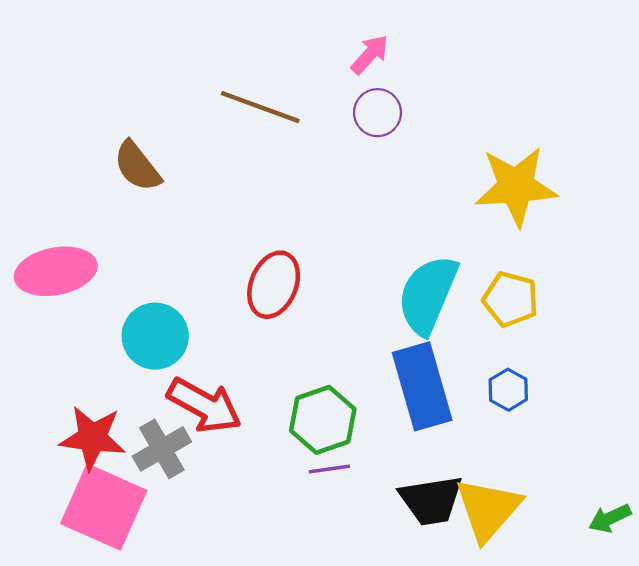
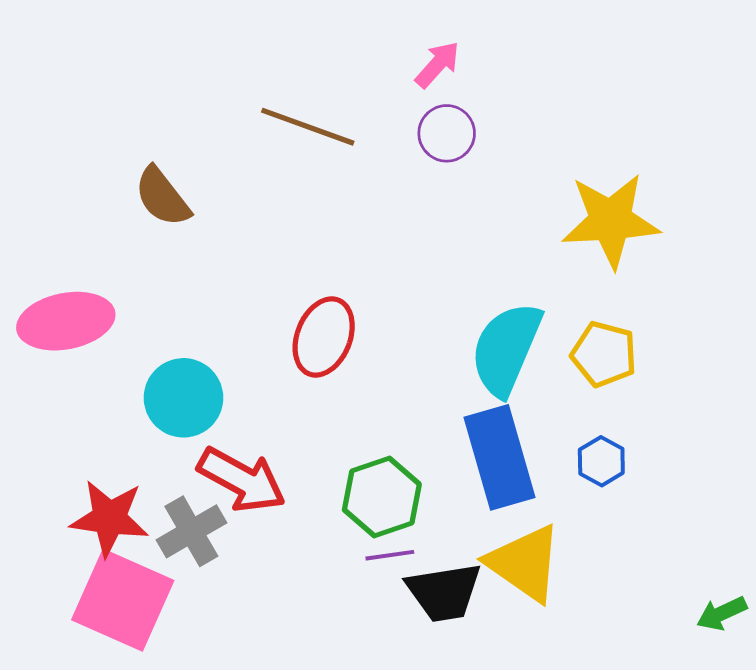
black trapezoid: (431, 500) -> (444, 592), moved
yellow triangle: (488, 509) -> (525, 563), moved, turned -36

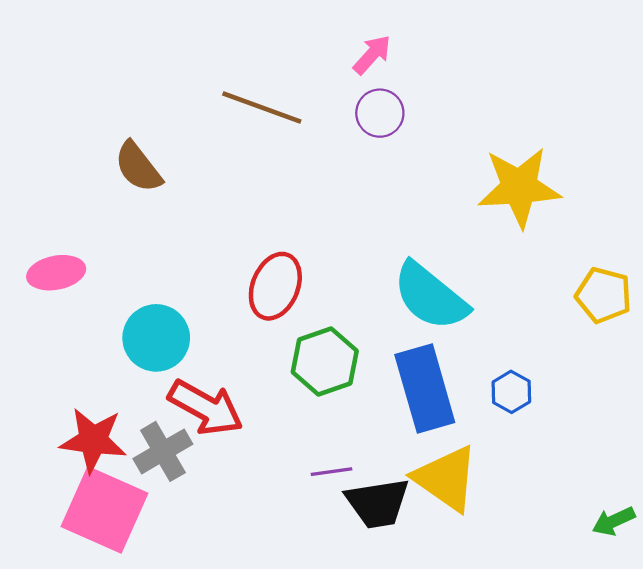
pink ellipse: (66, 321) -> (56, 273), size x0.7
cyan semicircle: (506, 349) -> (430, 296), turned -74
yellow pentagon: (604, 354) -> (604, 295), moved
green hexagon: (382, 497) -> (325, 361), moved

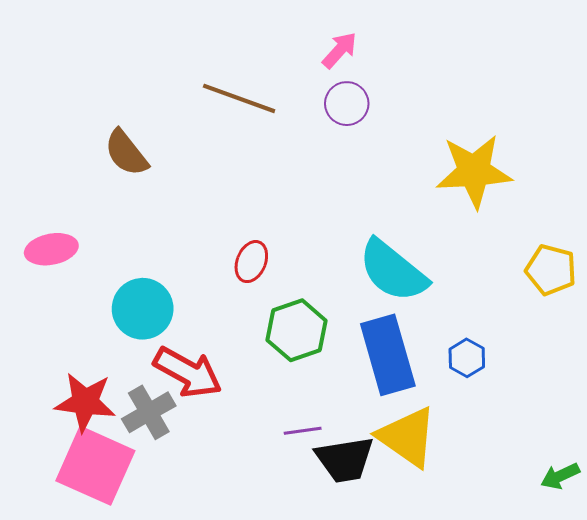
red ellipse: (275, 286) -> (251, 262), size x0.7

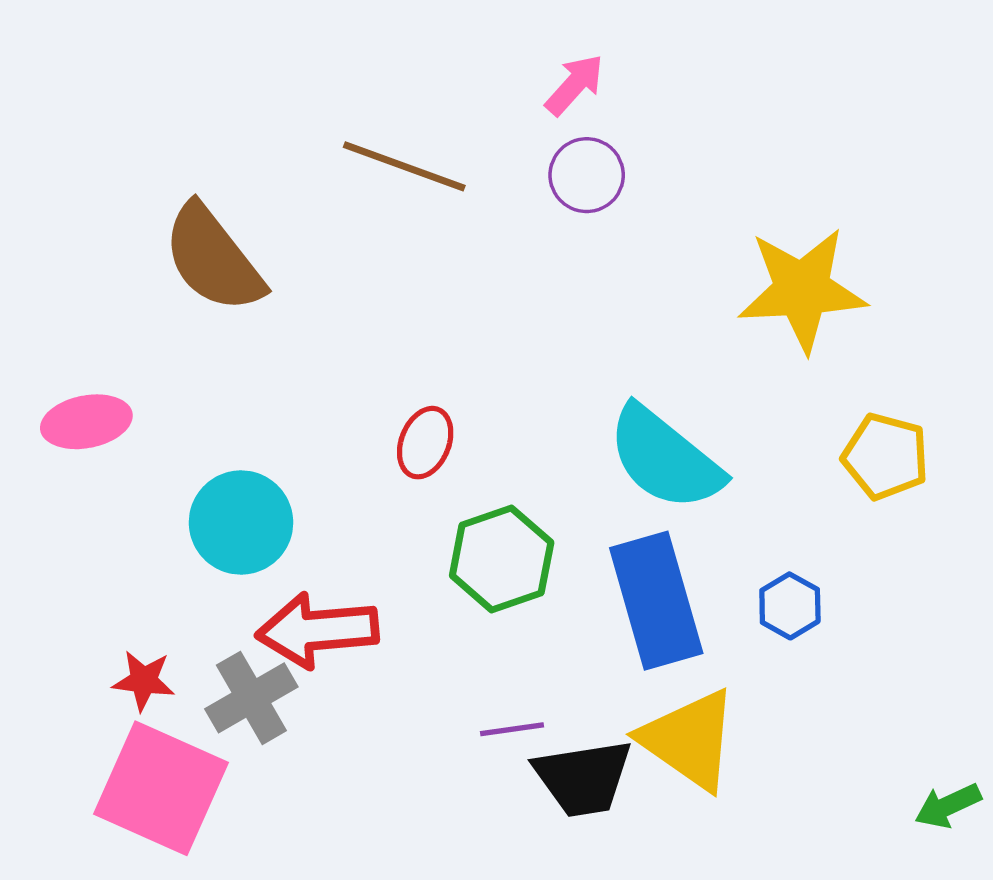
brown semicircle: (126, 153) -> (213, 258), size x1.4
yellow pentagon: (551, 270) -> (885, 457), moved
red arrow: (188, 372) -> (317, 630), turned 146
red star: (85, 402) -> (144, 681), size x0.6

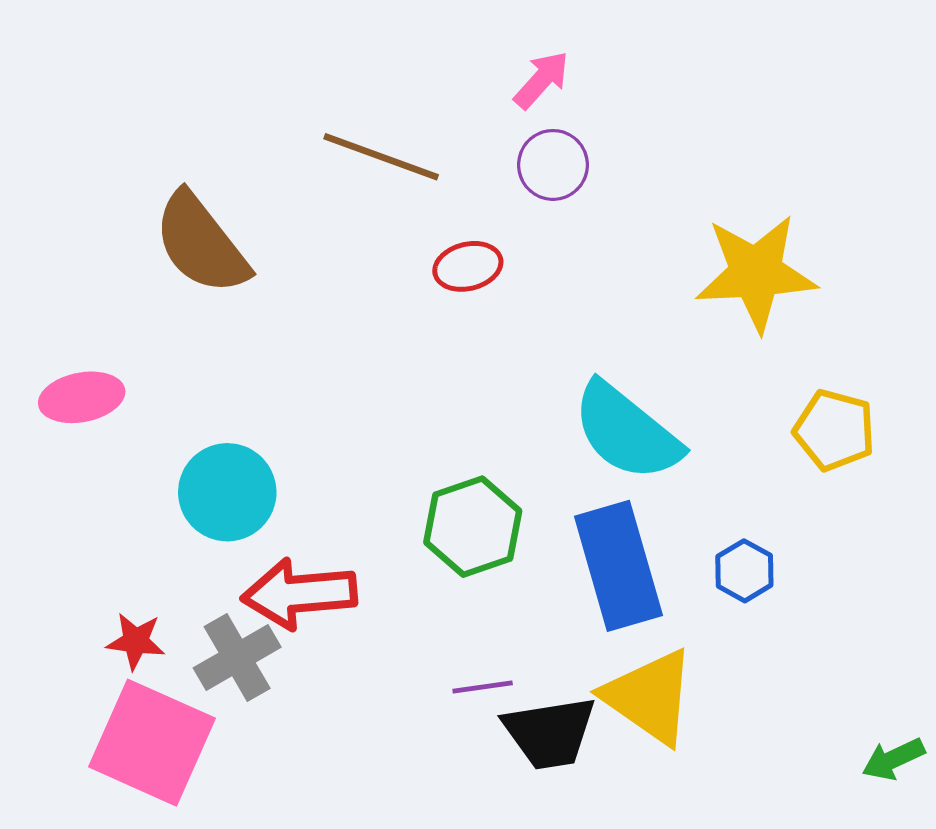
red ellipse: (425, 443) -> (468, 266), moved, turned 54

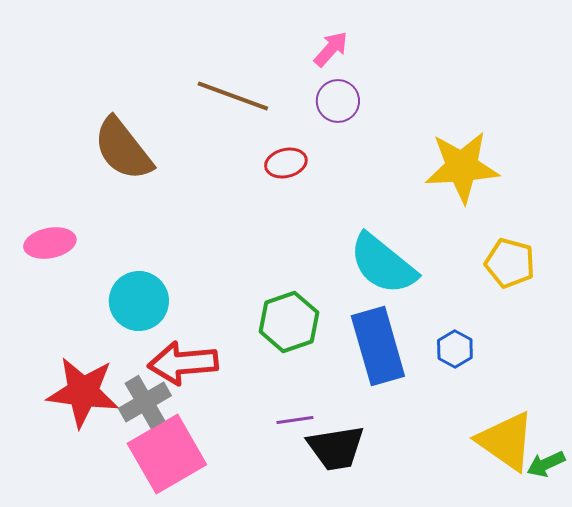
red star: (136, 641) -> (83, 392), size x2.0
yellow triangle: (650, 697) -> (506, 441), moved
pink square: (152, 743) -> (167, 454), moved, turned 36

